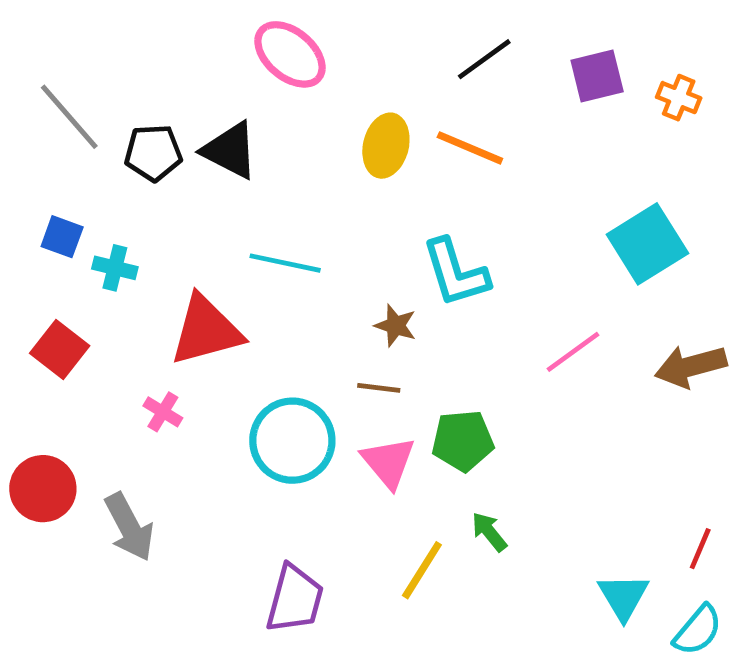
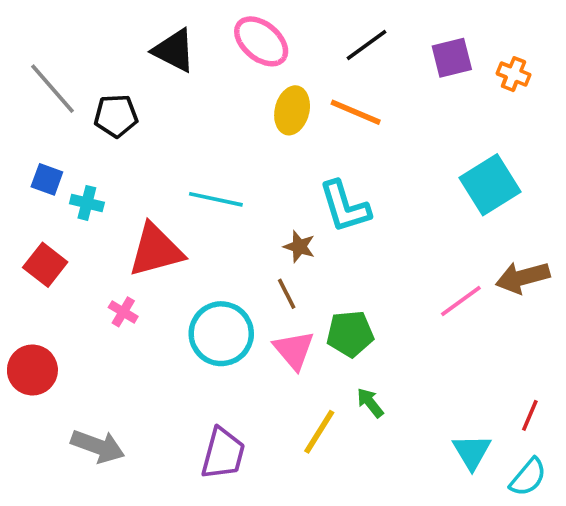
pink ellipse: (290, 54) -> (261, 41), moved
black triangle: (230, 150) -> (174, 50), moved
pink line: (573, 352) -> (461, 301), moved
brown line: (379, 388) -> (287, 294), turned 56
gray arrow: (129, 527) -> (98, 446), moved, turned -42

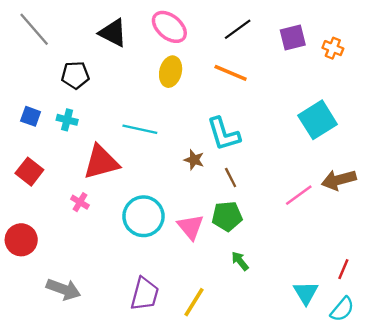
gray line: (52, 89) -> (34, 29), moved
yellow ellipse: (292, 110) -> (171, 72), moved
cyan cross: (87, 203) -> (67, 120), moved
brown line: (287, 294) -> (231, 177), moved
yellow line: (319, 432) -> (194, 302), moved

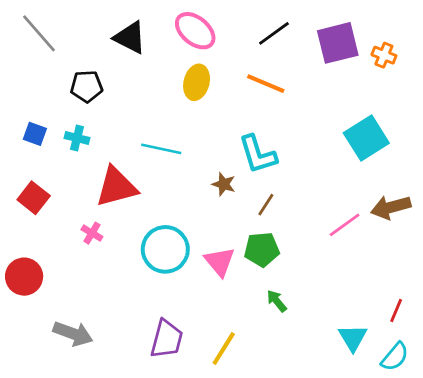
purple square: (293, 38) -> (338, 43), size x1.4
brown line: (231, 177) -> (266, 205), turned 60

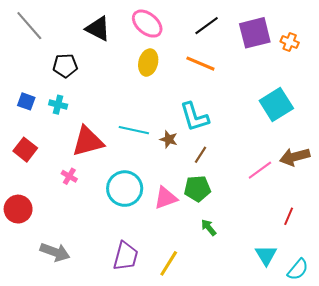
cyan line: (161, 149) -> (134, 130), moved
pink triangle: (220, 262) -> (166, 198), turned 50
red line: (396, 310) -> (289, 216), moved

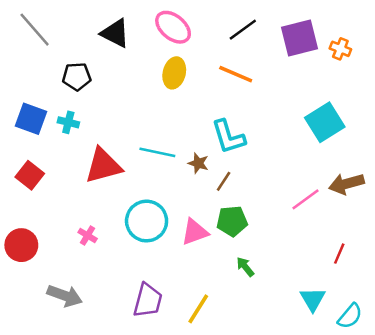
blue square: (26, 101) -> (31, 119), size x1.5
brown line: (200, 155) -> (224, 181), moved
pink cross: (69, 176) -> (88, 235), moved

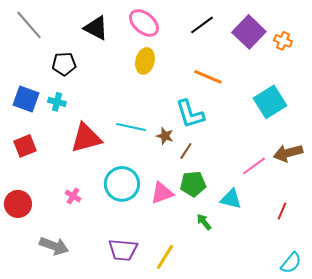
purple square: (299, 38) -> (249, 32), turned -32
orange line: (236, 74) -> (208, 77), moved
red square: (30, 175) -> (25, 146), turned 30
cyan triangle: (313, 299) -> (231, 199), moved, turned -45
purple trapezoid: (148, 300) -> (123, 250), turned 80

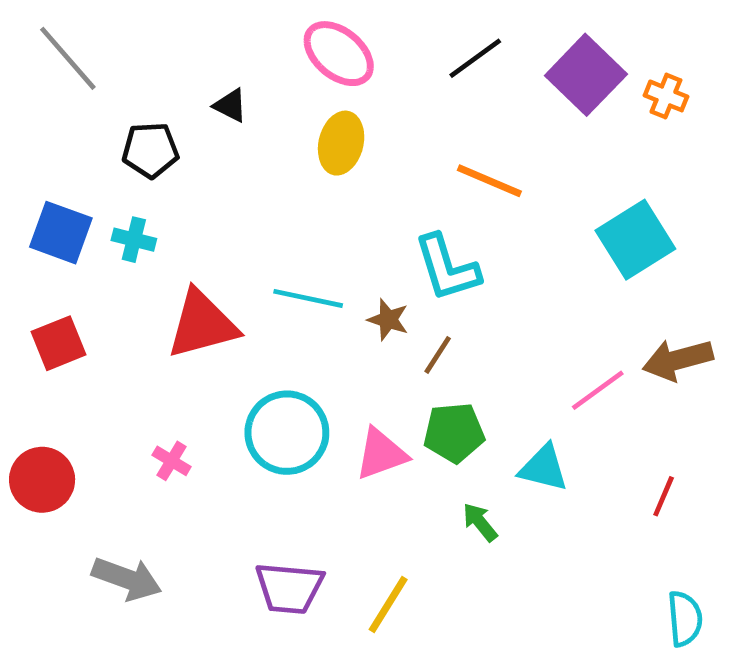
black triangle: (96, 28) -> (230, 105), moved, size x0.6
cyan semicircle: (291, 263) -> (685, 619), turned -45

